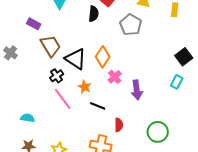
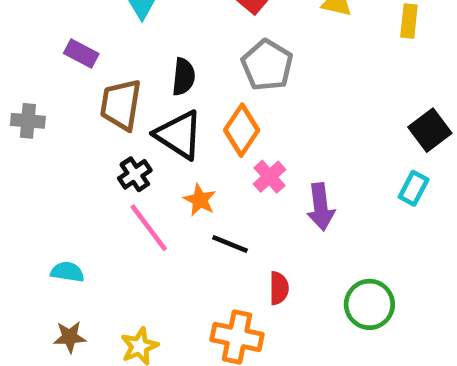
black semicircle: (94, 14) -> (184, 77), moved
gray pentagon: (131, 25) -> (267, 65), moved
brown trapezoid: (51, 46) -> (121, 105), turned -140
gray cross: (11, 53) -> (28, 121), turned -32

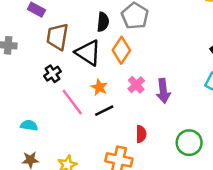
black semicircle: (184, 77) -> (103, 22), moved
black cross: (135, 174) -> (52, 74), moved
pink cross: (270, 177) -> (136, 85), moved
black line: (230, 244) -> (104, 111), moved, turned -48

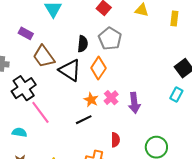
brown trapezoid: (57, 37) -> (44, 56), turned -45
black cross: (52, 74) -> (24, 88), moved, size x1.6
orange star: (99, 87) -> (91, 100), moved
pink line: (72, 102) -> (40, 112), moved

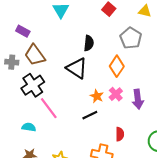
purple rectangle: (26, 33) -> (23, 31), moved
gray pentagon: (110, 39) -> (131, 38), moved
brown trapezoid: (44, 56) -> (35, 55), moved
orange diamond: (98, 68) -> (117, 66), moved

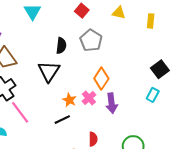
gray pentagon: (131, 38) -> (91, 40), moved
orange diamond: (117, 66) -> (101, 78), moved
black triangle: (77, 68) -> (49, 71), turned 30

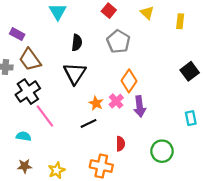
yellow triangle: (119, 13) -> (147, 13), turned 32
black semicircle: (61, 46) -> (77, 43), moved
cyan rectangle: (153, 95) -> (191, 118), moved, turned -40

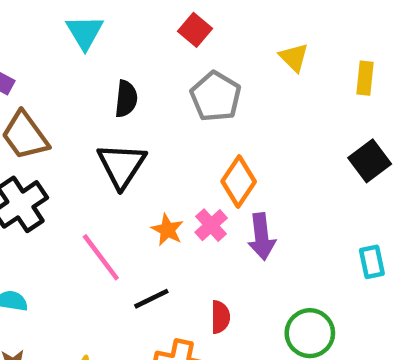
yellow triangle: (147, 13) -> (294, 57), moved
yellow rectangle: (180, 21) -> (365, 78), moved
pink line: (45, 116) -> (101, 257), moved
black line: (89, 123) -> (151, 299), moved

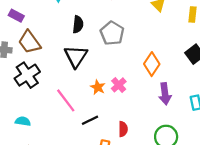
gray pentagon: (216, 96) -> (112, 33), moved
orange diamond: (239, 181) -> (152, 64), moved
purple arrow: (262, 237) -> (165, 94), moved

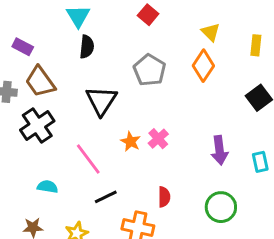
black semicircle: (78, 24) -> (87, 47), moved
orange diamond: (152, 64) -> (203, 66), moved
black line: (90, 120) -> (106, 197), moved
cyan semicircle: (23, 121) -> (47, 187), moved

